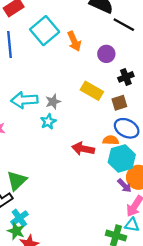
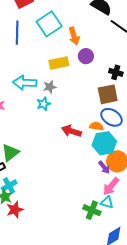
purple circle: (106, 54) -> (86, 56), moved
black cross: (126, 77) -> (116, 72), turned 32
yellow rectangle: (92, 91) -> (59, 63), moved, turned -48
brown square: (119, 103) -> (108, 94), size x1.5

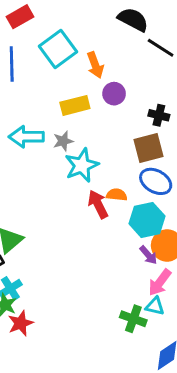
cyan star: (44, 104) -> (82, 165), moved, size x1.6
orange semicircle: (96, 126) -> (117, 195), moved
red arrow: (71, 131) -> (98, 204), turned 48

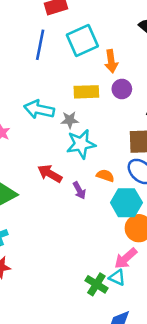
red arrow: (98, 204) -> (50, 174), moved, turned -45
purple arrow: (148, 255) -> (79, 190), moved

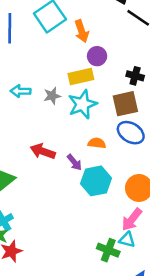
yellow rectangle: (86, 92) -> (81, 77), moved
cyan arrow: (39, 109) -> (21, 91), size x0.7
cyan star: (81, 144) -> (82, 104), moved
cyan hexagon: (126, 203) -> (96, 181), moved

